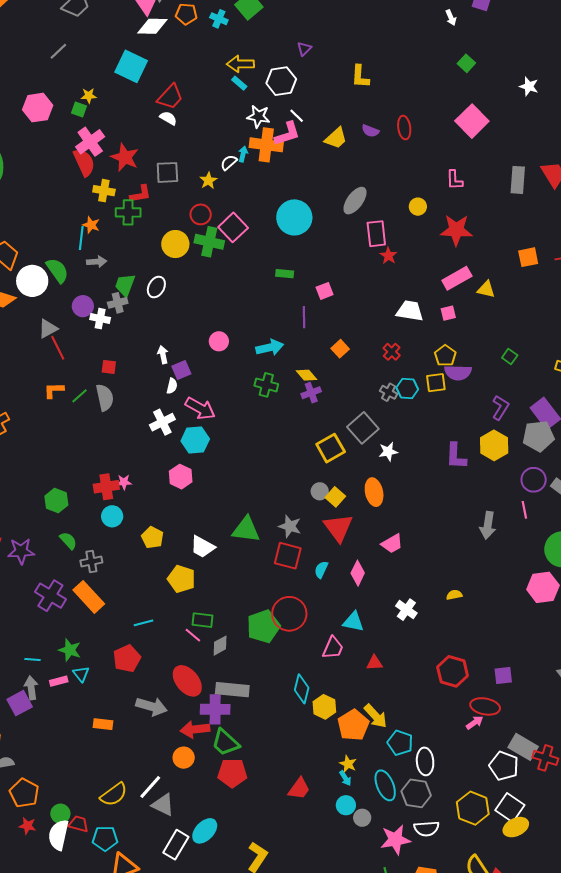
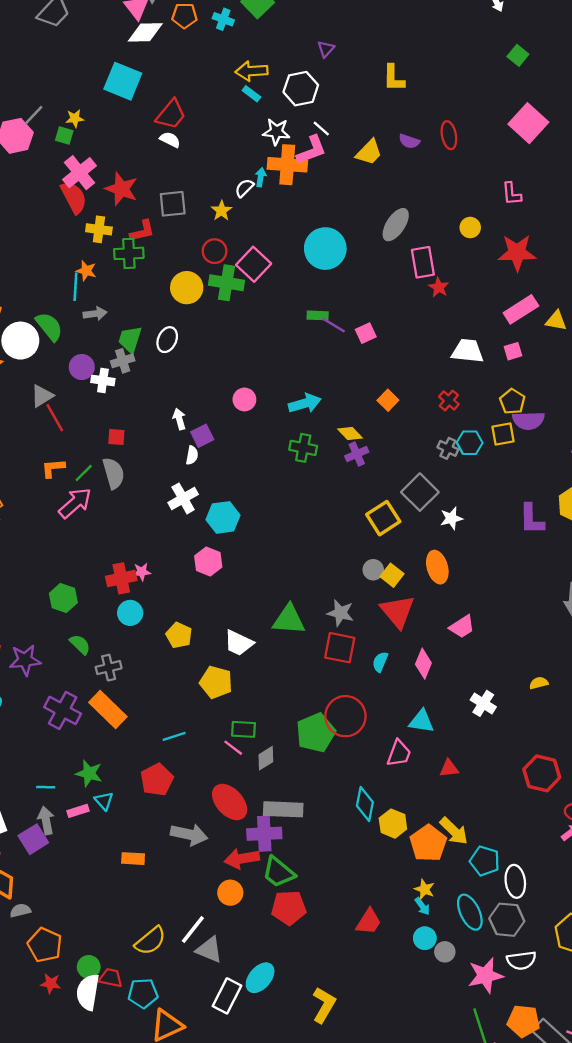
gray line: (58, 51) -> (34, 115), moved
purple line: (304, 317) -> (333, 325), moved, turned -55
pink arrow: (200, 408) -> (75, 503), moved, turned -68

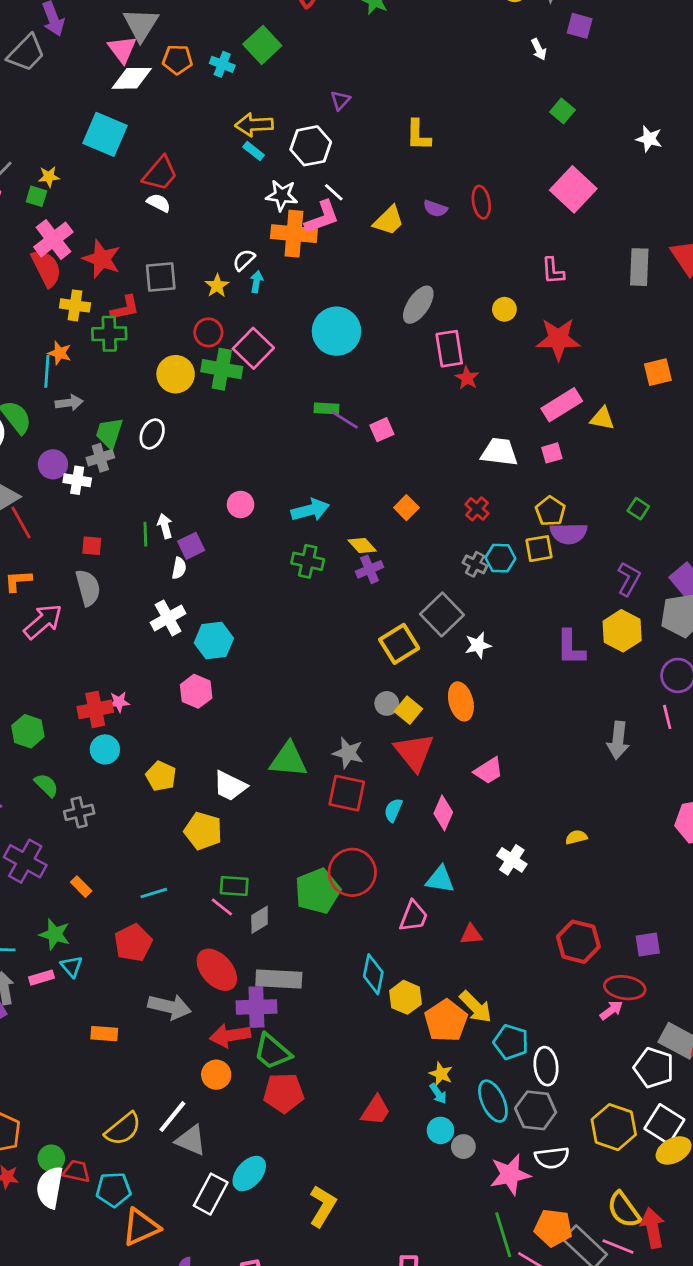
cyan arrow: (261, 177) -> (256, 282), moved
green line: (84, 473) -> (145, 534), moved, turned -48
orange rectangle: (108, 709) -> (81, 887), moved, size x0.5

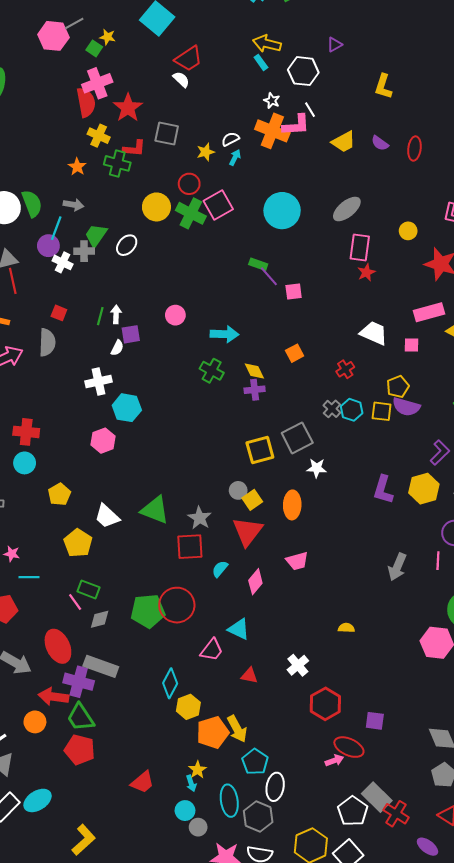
white star: (282, 195) -> (272, 101), size x0.7
cyan line: (47, 371) -> (56, 228), moved
pink star: (119, 702) -> (12, 554), moved
red square: (347, 793) -> (190, 547), turned -32
white cross: (512, 860) -> (298, 665), moved

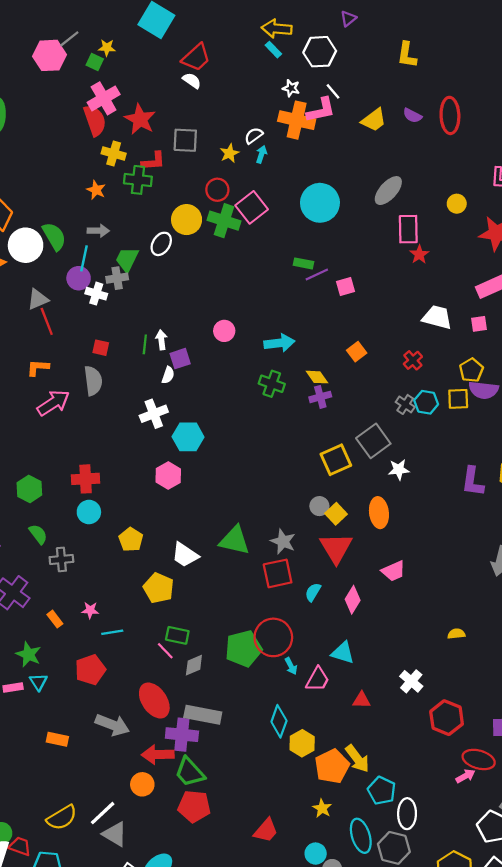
red ellipse: (414, 148) -> (450, 115), size x1.4
white ellipse: (127, 245) -> (161, 244), moved
purple line: (269, 276) -> (317, 274), turned -65
cyan arrow: (191, 783) -> (291, 666), moved

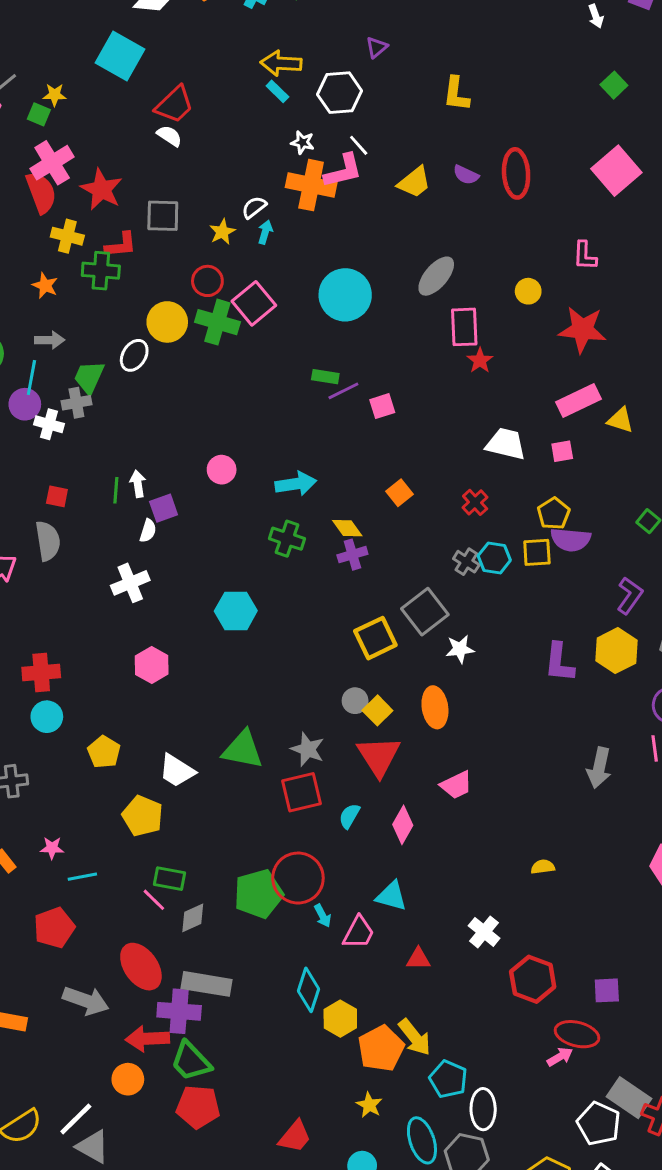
cyan hexagon: (188, 437) -> (236, 611), moved

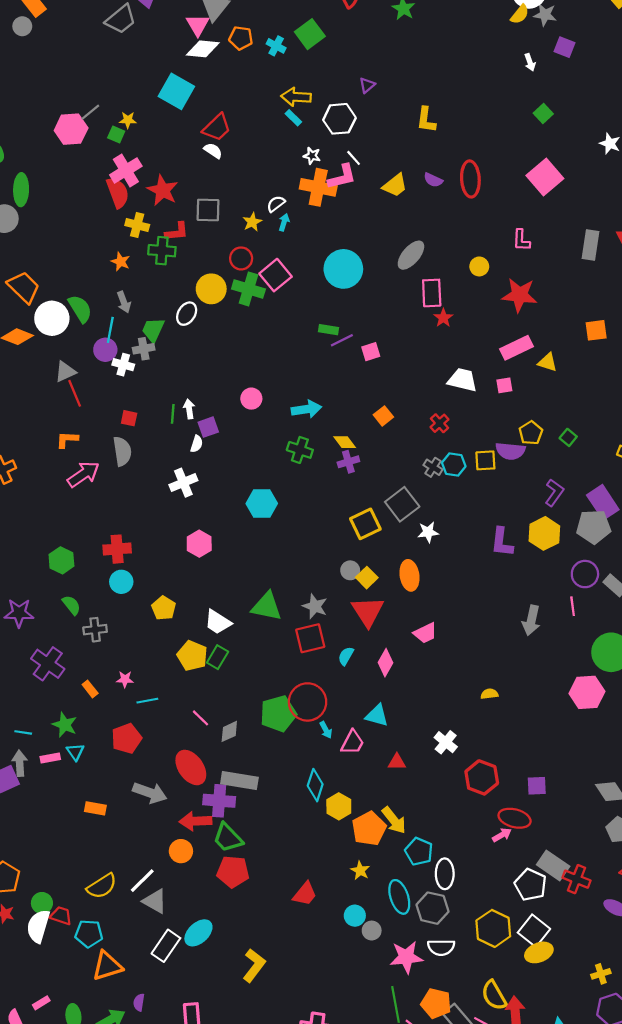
gray arrow: (50, 340) -> (124, 302), turned 70
yellow pentagon: (554, 513) -> (531, 433), moved
green rectangle: (169, 879) -> (218, 657), moved, turned -70

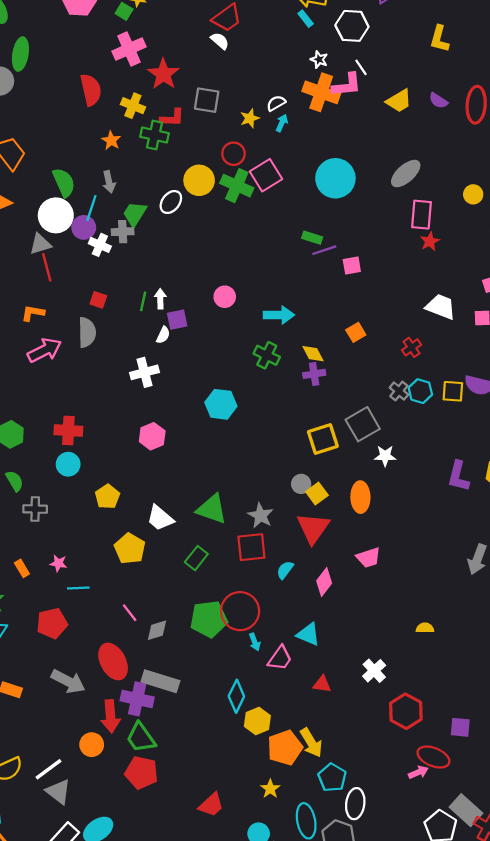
red semicircle: (118, 193) -> (91, 90), moved
white circle: (52, 318) -> (56, 215), moved
green rectangle: (218, 657) -> (196, 558), moved
red arrow: (196, 821) -> (110, 716), turned -100

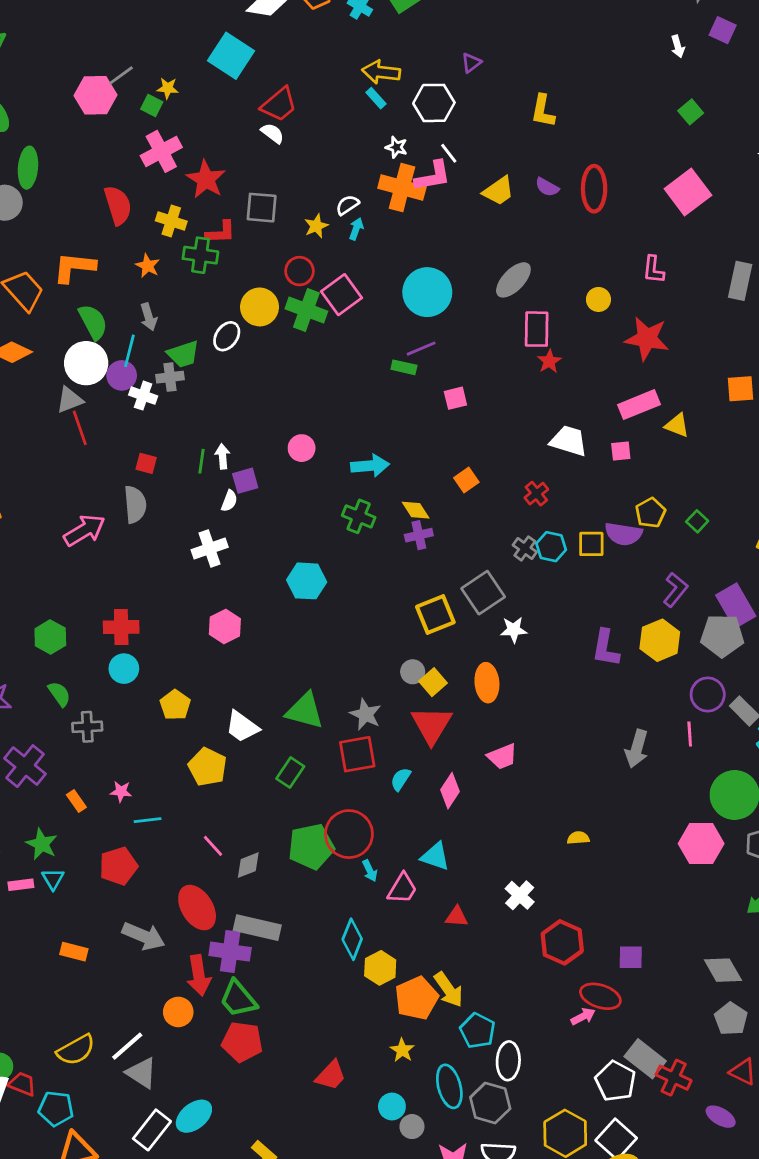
green trapezoid: (135, 214) -> (183, 354), turned -136
purple line: (324, 250) -> (421, 349), moved
orange L-shape: (33, 313) -> (74, 267), moved, size x1.5

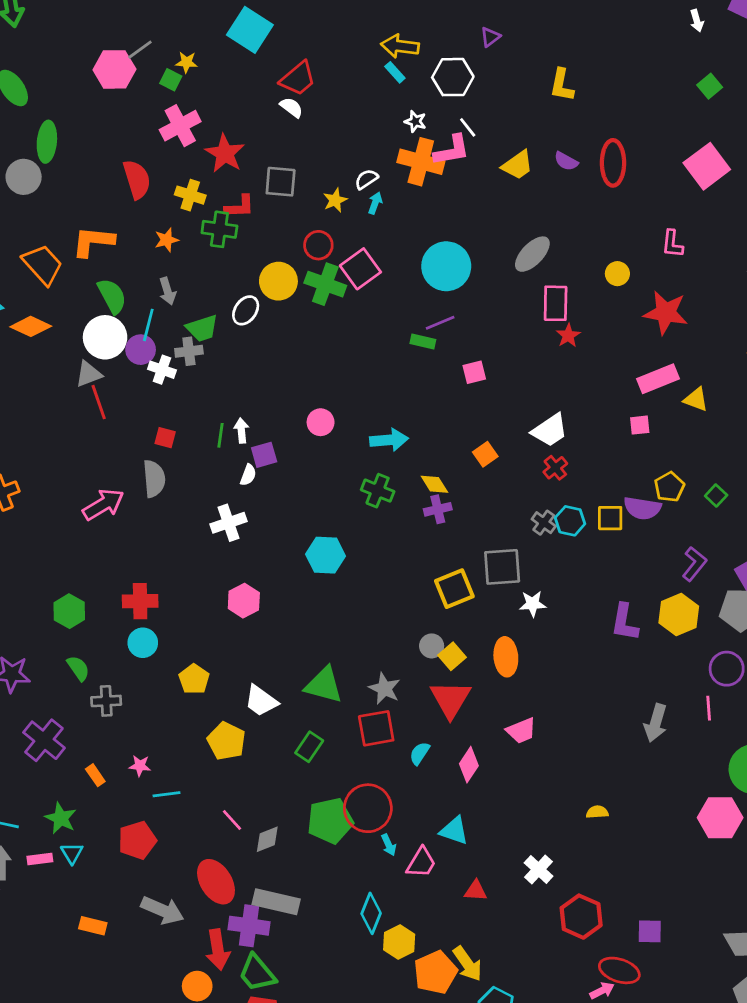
orange star: (148, 266) -> (167, 240), turned 30
white trapezoid: (569, 441) -> (550, 430), moved, turned 129
gray square: (483, 593) -> (502, 567), turned 30

